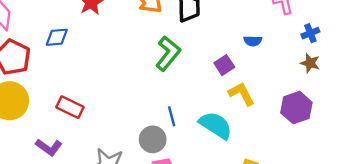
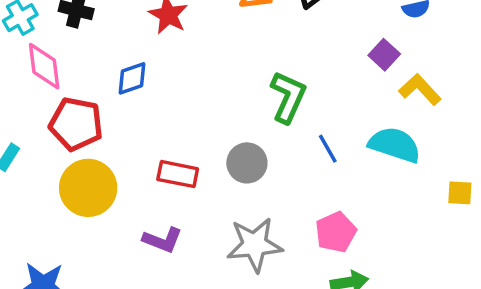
green L-shape: (168, 53) -> (288, 97), moved
gray circle: (153, 139) -> (247, 163), moved

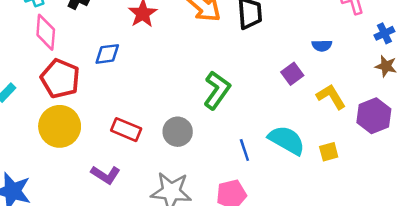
yellow L-shape: (420, 90) -> (331, 97), moved
blue line: (328, 149) -> (244, 150), moved
yellow square: (460, 193) -> (329, 152), moved, turned -30

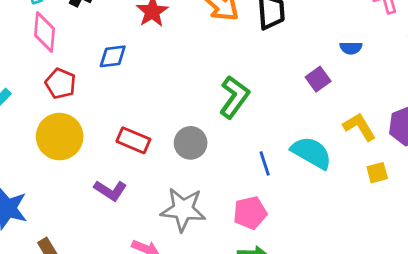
red pentagon: (60, 79) -> (61, 83), size x0.7
yellow L-shape: (331, 97) -> (359, 127), moved
yellow square: (329, 152) -> (377, 173), moved

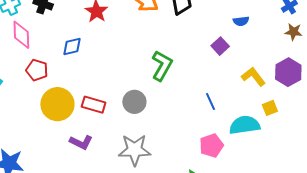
yellow circle: (60, 137) -> (57, 104), moved
cyan semicircle: (312, 153) -> (245, 125), moved, turned -32
blue line: (265, 163) -> (211, 102), moved
pink pentagon: (250, 213) -> (211, 146), moved

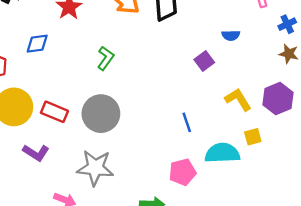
green L-shape: (162, 66) -> (106, 58), moved, size x0.7
gray circle: (134, 102) -> (101, 114), size x1.4

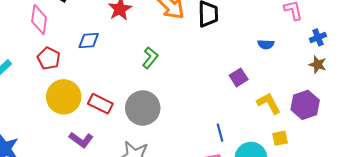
purple square: (204, 61) -> (239, 77), moved
blue line: (187, 122) -> (220, 133), moved

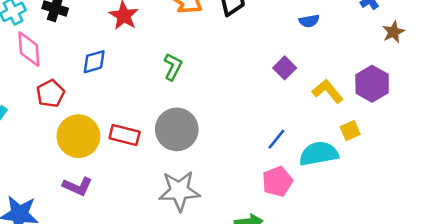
red pentagon: (49, 58) -> (51, 94), turned 30
brown star: (318, 65) -> (393, 32), moved, turned -30
blue line: (220, 133) -> (276, 139), turned 66
purple L-shape: (81, 140) -> (77, 186), moved

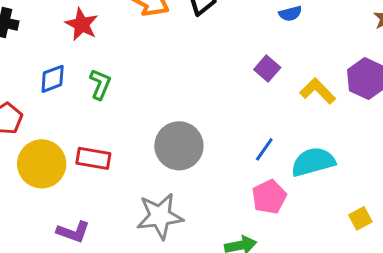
green L-shape: (173, 67) -> (100, 84), moved
gray circle: (177, 129) -> (179, 146), moved
yellow square: (350, 131) -> (360, 218), moved
purple L-shape: (77, 186) -> (73, 232), moved

